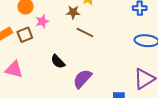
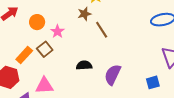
brown line: (85, 33) -> (102, 30), turned 48
black semicircle: (58, 61) -> (84, 65), turned 147

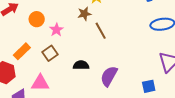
brown square: (45, 49) -> (50, 53), moved

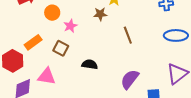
brown line: (101, 31) -> (128, 35), moved
brown square: (50, 53) -> (61, 48), turned -35
purple semicircle: (109, 76) -> (130, 79), moved

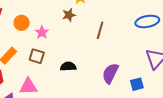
brown line: (128, 35) -> (100, 30), turned 48

